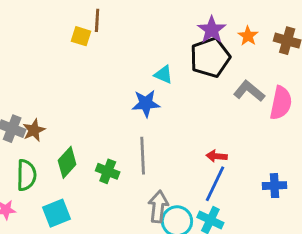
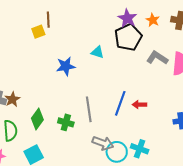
yellow square: (81, 36) -> (38, 32), turned -32
blue star: (146, 103) -> (66, 66), moved
blue line: (215, 184) -> (120, 103), moved
gray arrow: (158, 207) -> (103, 143), turned 110

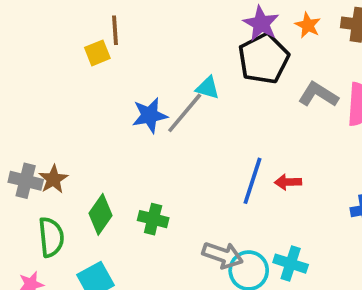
gray line: (89, 109) -> (185, 113), moved, turned 50

